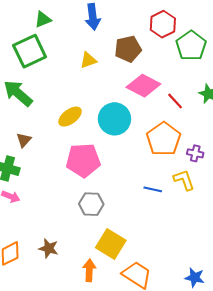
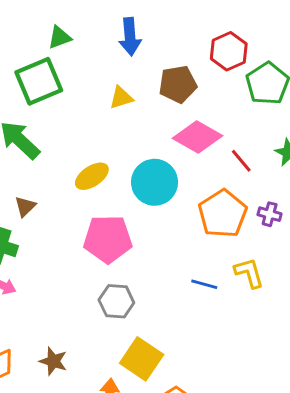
purple cross: (195, 153) -> (270, 214), moved

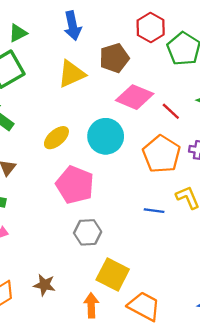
yellow triangle: (121, 98) -> (72, 74), size x1.5
pink pentagon: (108, 239) -> (75, 185), turned 30

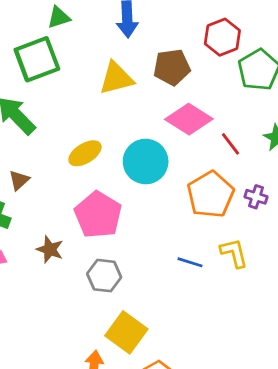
brown star: (44, 285) -> (50, 249), moved

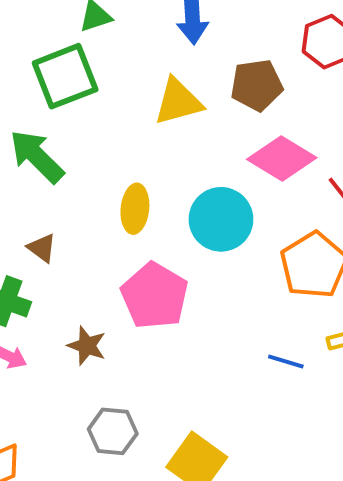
yellow ellipse: (85, 153) -> (135, 209), turned -52
brown triangle: (19, 180) -> (42, 248), turned -40
gray hexagon: (104, 276) -> (113, 431), moved

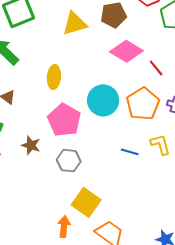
cyan circle: (221, 219) -> (103, 100), moved
gray hexagon: (113, 431) -> (69, 161), moved

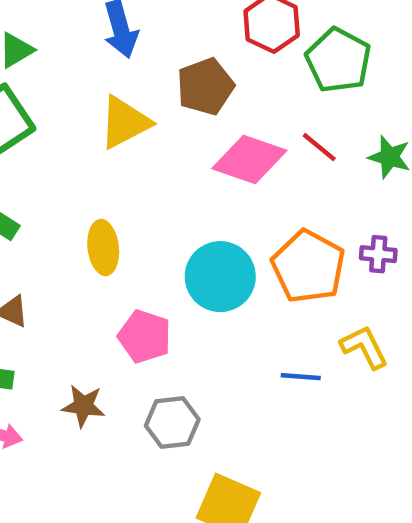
red line: (156, 68) -> (319, 147), moved
pink pentagon: (64, 120) -> (145, 336), size x0.7

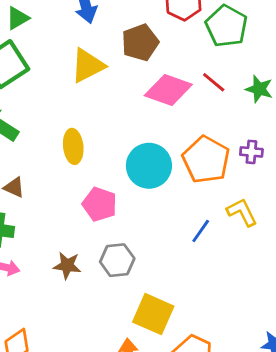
blue line: (301, 377) -> (201, 231), turned -60
brown star: (83, 406) -> (67, 265), moved

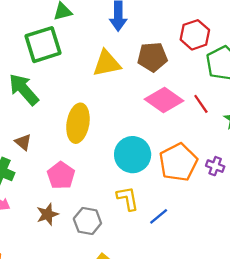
yellow ellipse: (73, 146) -> (78, 123), size x1.4
pink pentagon: (100, 204) -> (61, 175), moved
yellow L-shape: (242, 212) -> (128, 198), moved
brown star: (67, 265) -> (47, 214), turned 30

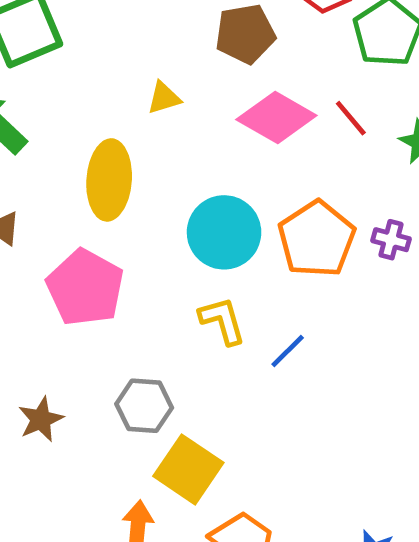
yellow triangle: (107, 63) -> (164, 98), moved, size x0.6
pink pentagon: (61, 175) -> (85, 288), size x1.4
brown star: (47, 214) -> (41, 419), moved
gray hexagon: (87, 221) -> (144, 406), moved

